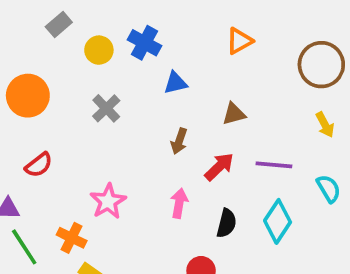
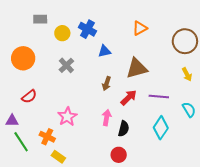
gray rectangle: (59, 25) -> (40, 19), turned 40
brown triangle: (234, 114) -> (137, 68), size x1.6
black semicircle: (227, 223) -> (124, 129), moved

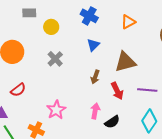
blue cross: (87, 29) -> (89, 16), moved
blue triangle: (105, 51) -> (93, 45), turned -32
red arrow: (129, 98) -> (117, 91), turned 108
black semicircle: (124, 129) -> (112, 122), turned 42

